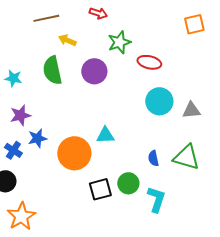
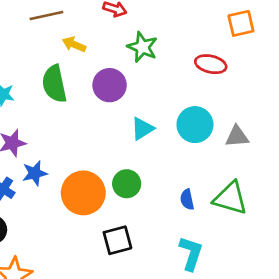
green star: (119, 42) -> (142, 47), turned -30
red ellipse: (149, 62) -> (211, 64), moved
cyan triangle: (105, 135) -> (142, 129), moved, turned -30
green circle: (128, 183) -> (127, 184), moved

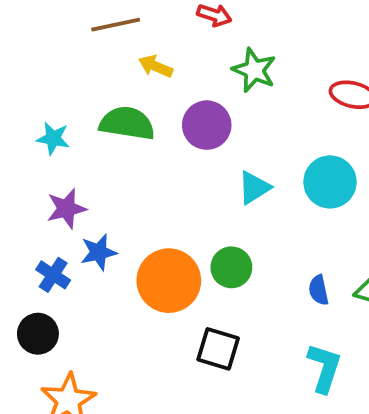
green semicircle: (54, 84) -> (127, 123), turned 111
black square: (117, 240) -> (218, 349), turned 32

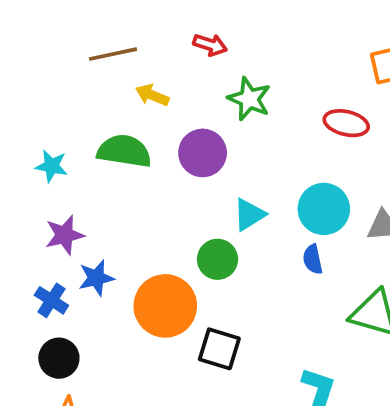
green circle: (231, 267) -> (217, 259), moved
blue semicircle: (319, 290) -> (313, 259), moved
black circle: (38, 334) -> (59, 358), moved
black square: (218, 349) -> (219, 349), moved

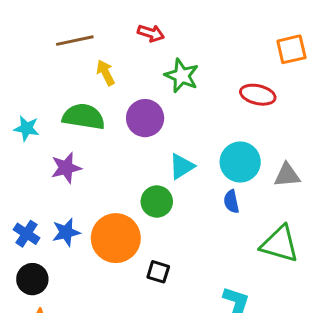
yellow arrow: (152, 95) -> (106, 73), turned 40
purple star: (65, 235) -> (66, 168), moved
blue star: (96, 278) -> (66, 232), moved
black square: (219, 349) -> (158, 272), size x0.7

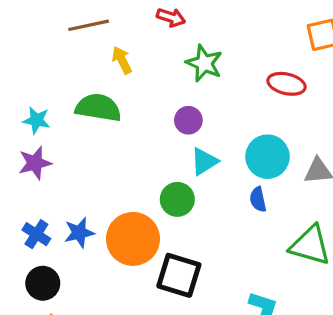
purple circle: (145, 118) -> (188, 120), moved, size x0.7
purple star: (66, 168) -> (35, 163), moved
black square: (158, 272) -> (179, 275), size x1.8

